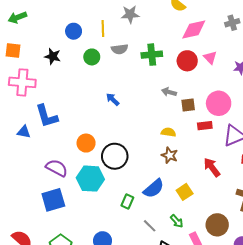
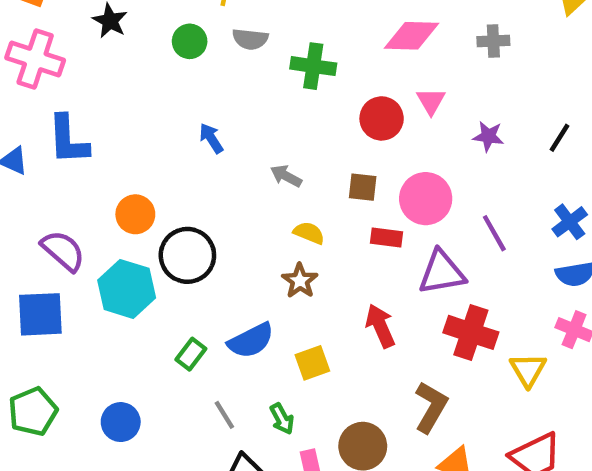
red circle: (187, 61) -> (382, 118), moved
gray arrow: (169, 92) -> (286, 176), moved

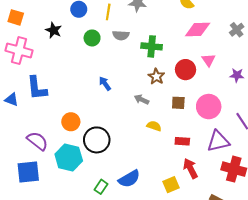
gray cross: (493, 41) -> (237, 30), turned -32
red rectangle: (386, 238) -> (182, 141), moved
brown star: (300, 281) -> (156, 76), moved
yellow square: (312, 363) -> (171, 185), moved

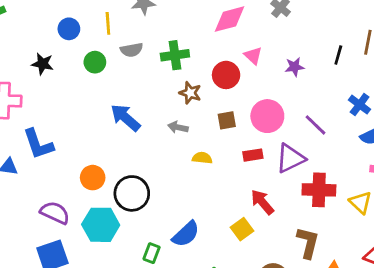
blue arrow: (105, 84) -> (125, 118), size x1.6
red rectangle: (182, 141) -> (253, 155), moved

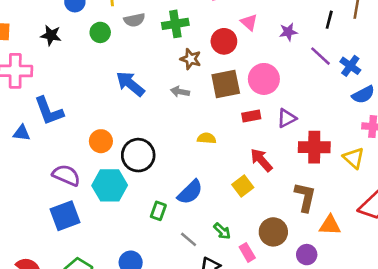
brown square: (227, 120) -> (226, 84), size x1.6
purple line: (315, 125) -> (321, 56), moved
yellow semicircle: (202, 158) -> (207, 138), moved
purple triangle: (290, 158) -> (287, 118), size x0.7

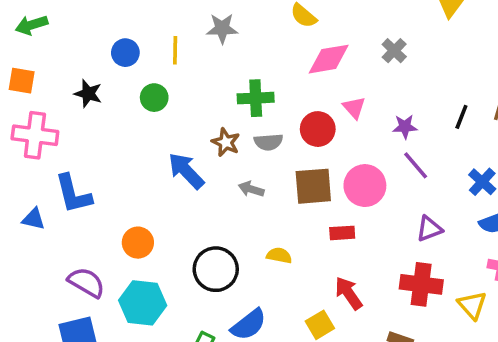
gray semicircle: (134, 20) -> (268, 142), moved
purple line: (321, 56) -> (416, 165), moved
brown star: (191, 59) -> (226, 142), moved
purple triangle: (287, 118) -> (429, 229), moved
black circle: (138, 155) -> (216, 269), moved

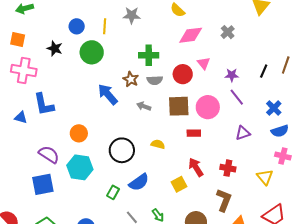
green circle: (154, 98) -> (92, 52), size x1.5
red cross: (421, 284) -> (228, 168), moved, size x0.7

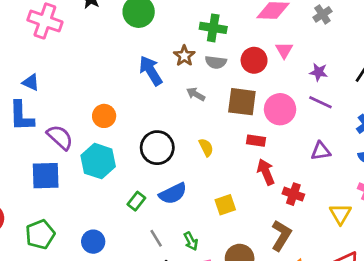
purple line: (237, 97) -> (320, 102), turned -36
blue L-shape: (44, 104) -> (21, 116), moved
yellow semicircle: (158, 144) -> (206, 147), turned 40
red arrow: (196, 167) -> (266, 172), moved

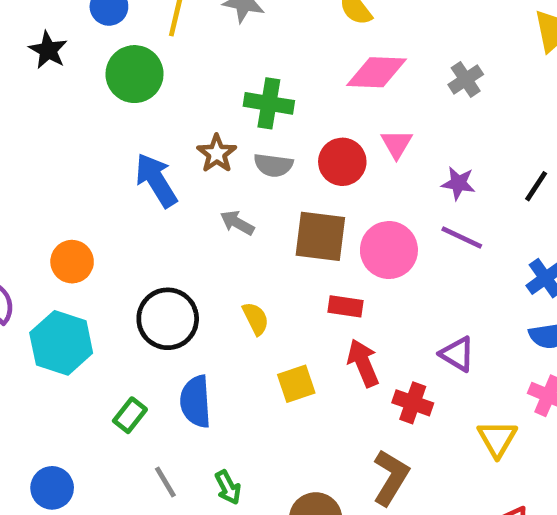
purple triangle: (321, 151) -> (457, 354), moved, turned 40
blue semicircle: (173, 194) -> (196, 401), turned 112
yellow square: (225, 205) -> (296, 384), moved

